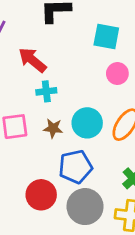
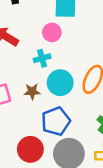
pink circle: (117, 74) -> (52, 32), moved
cyan cross: (46, 91) -> (42, 58), moved

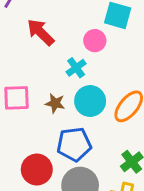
cyan cross: (42, 58) -> (76, 68), turned -35

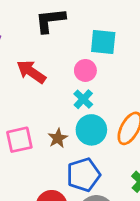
cyan cross: (76, 68) -> (83, 99), moved
brown star: (55, 103) -> (58, 138), turned -30

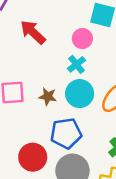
brown star: (58, 138) -> (48, 96), turned 30

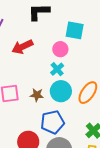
red arrow: (33, 32) -> (22, 47), turned -65

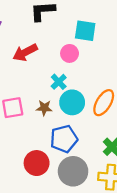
cyan cross: (57, 69) -> (59, 82), moved

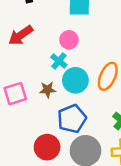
pink circle: (70, 53) -> (69, 40), moved

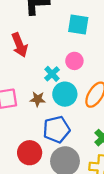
red arrow: (21, 35) -> (20, 45), turned -85
pink circle: (69, 40) -> (74, 61), moved

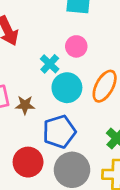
brown star: (38, 99) -> (25, 105), moved

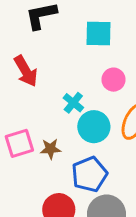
pink circle: (76, 46) -> (114, 80), moved

